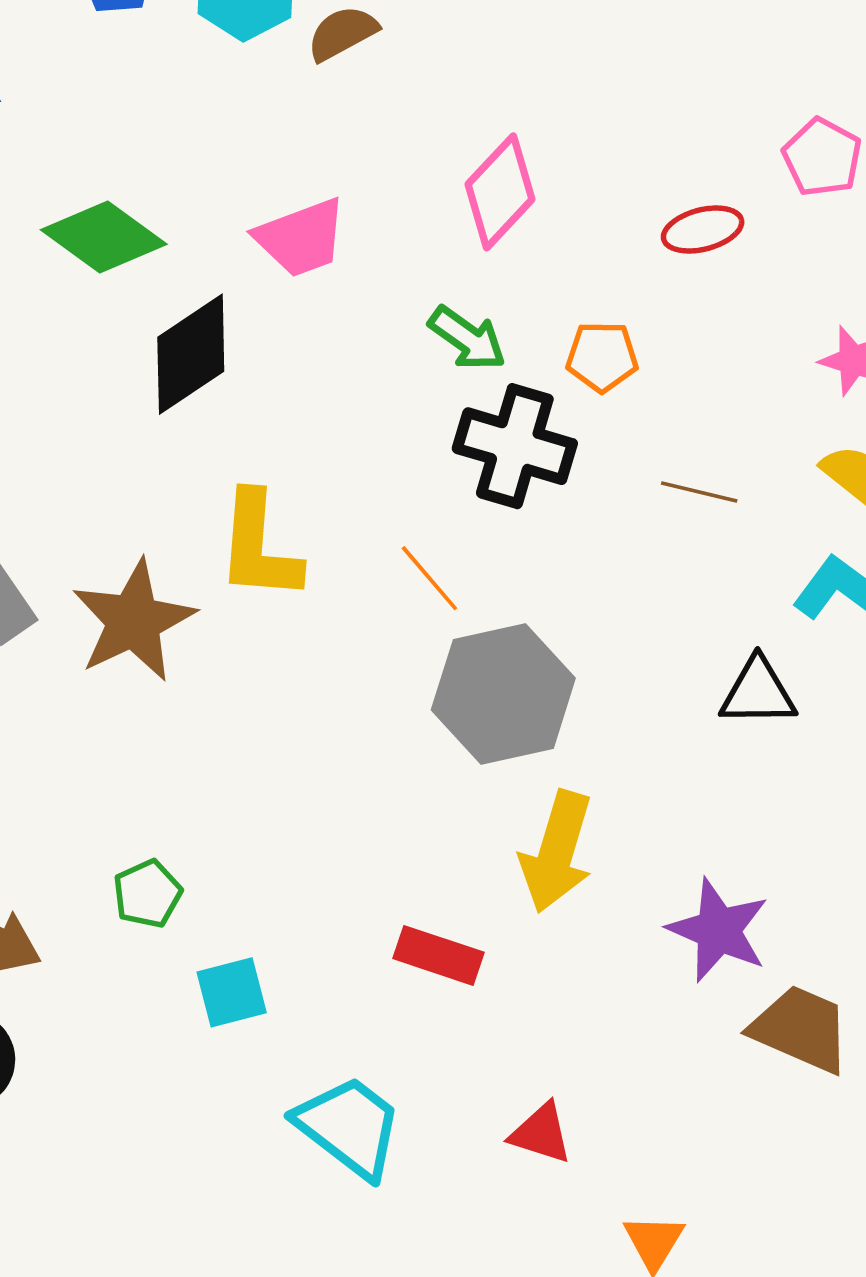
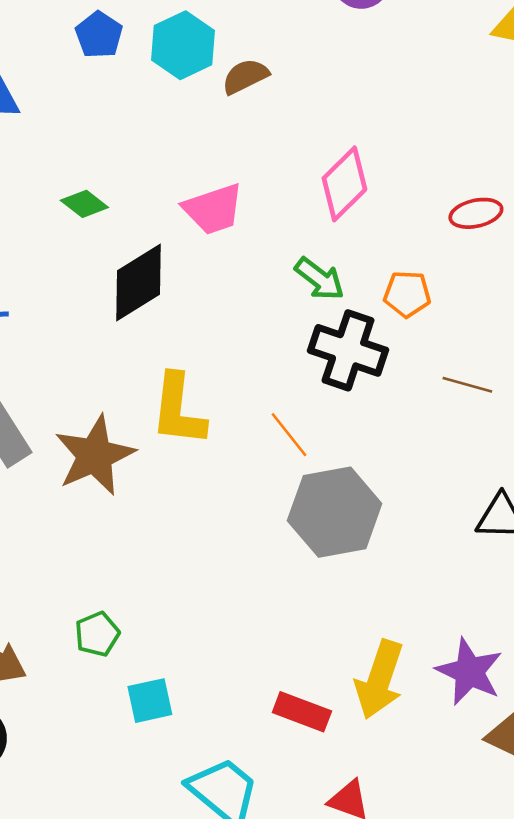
green diamond: (104, 237) -> (84, 204), size x0.6
yellow arrow: (557, 852) -> (379, 680), moved
red rectangle: (438, 955) -> (302, 712), moved

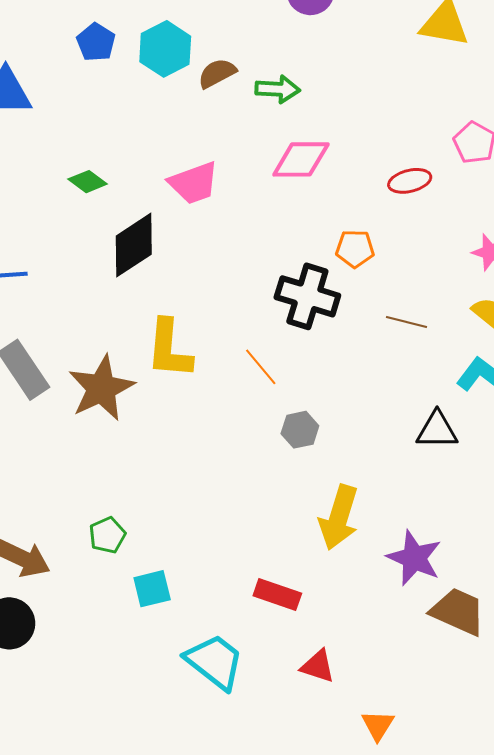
pink diamond: (344, 184) -> (301, 159), turned 46
green arrow: (320, 279) -> (278, 89), moved, turned -33
gray hexagon: (335, 512) -> (300, 430), size x0.5
yellow arrow: (379, 680) -> (339, 517), moved

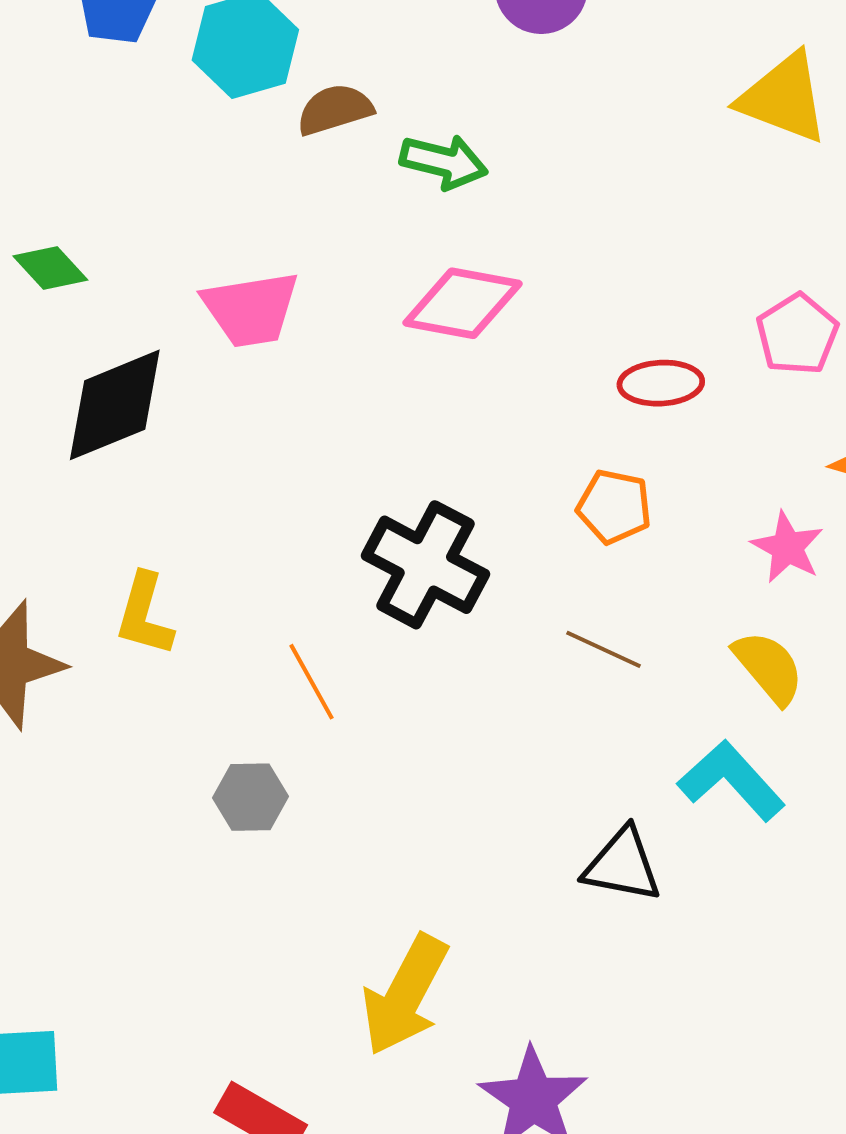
orange pentagon: (355, 249) -> (614, 507), moved
yellow L-shape: (169, 349) -> (144, 615), size x0.7
gray hexagon: (300, 430) -> (251, 797), moved

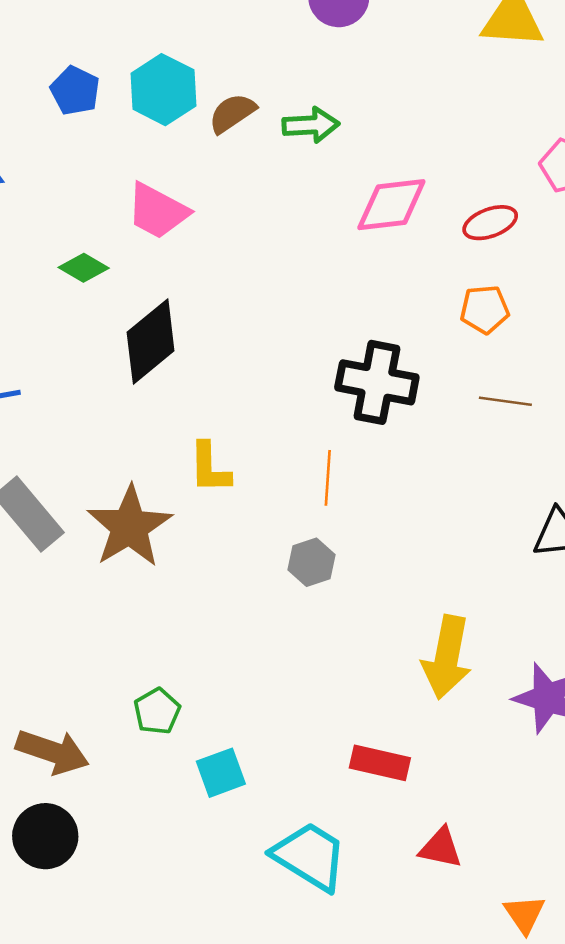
pink diamond: (463, 303) -> (391, 205), moved
pink trapezoid: (251, 309) -> (158, 211), moved, turned 54
orange line: (312, 682) -> (328, 478), turned 50

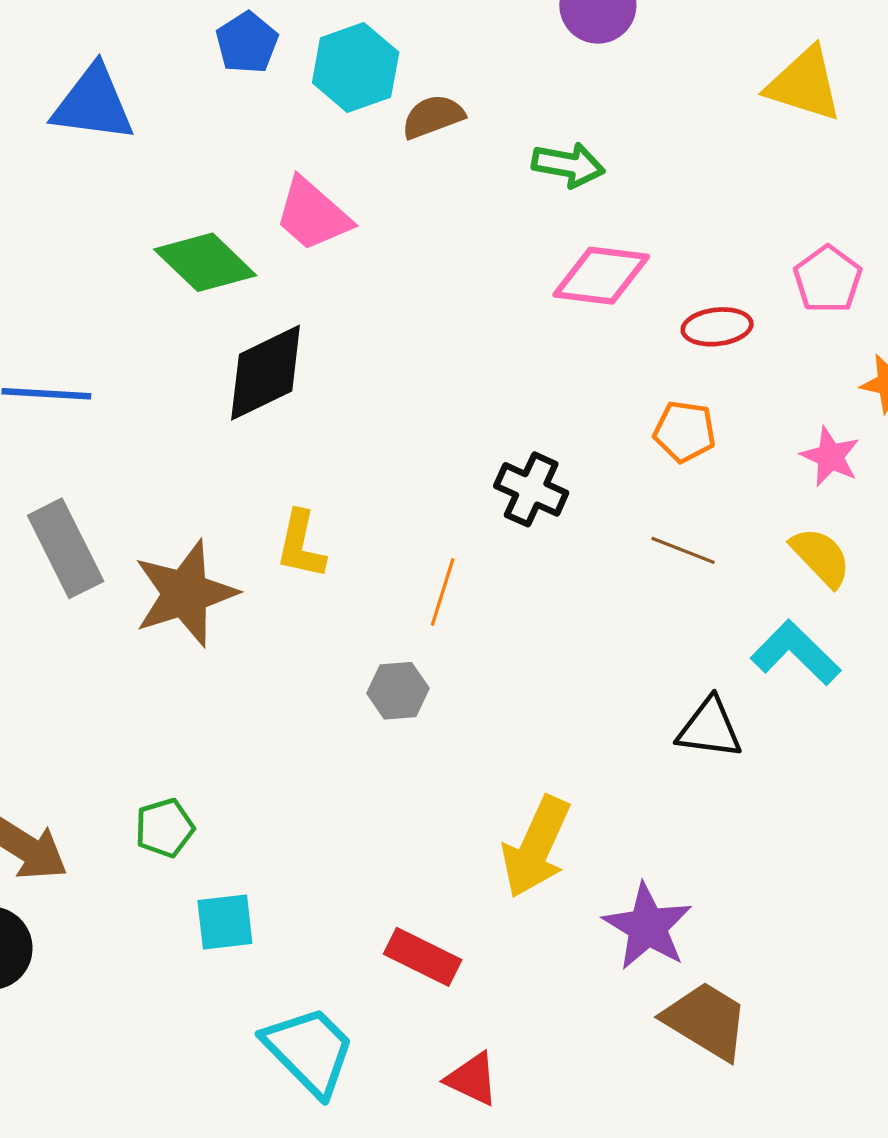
green arrow: (311, 125) -> (568, 165), moved
green diamond: (84, 268) -> (205, 262), size x1.6
black cross: (377, 382) -> (531, 489), size x0.7

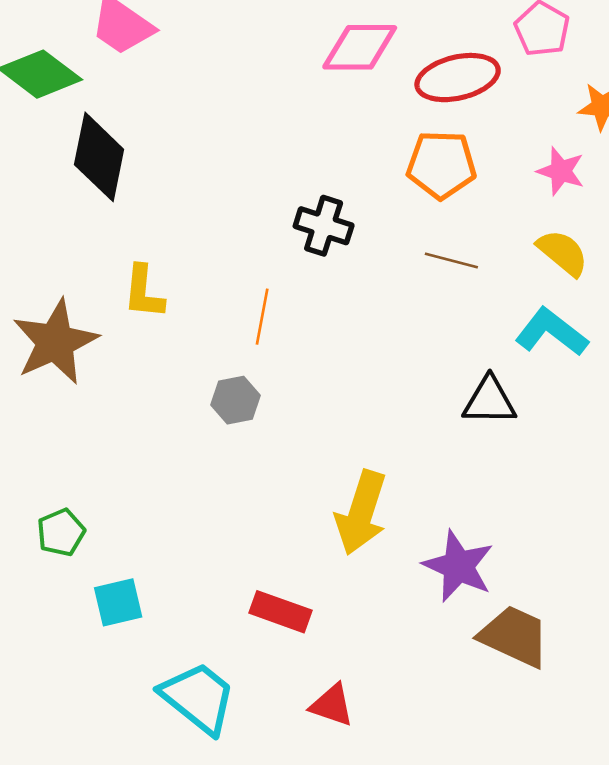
red ellipse: (717, 327) -> (458, 78), size x1.5
black diamond: (266, 373) -> (99, 157), turned -46
orange pentagon: (685, 432) -> (441, 165), size x1.4

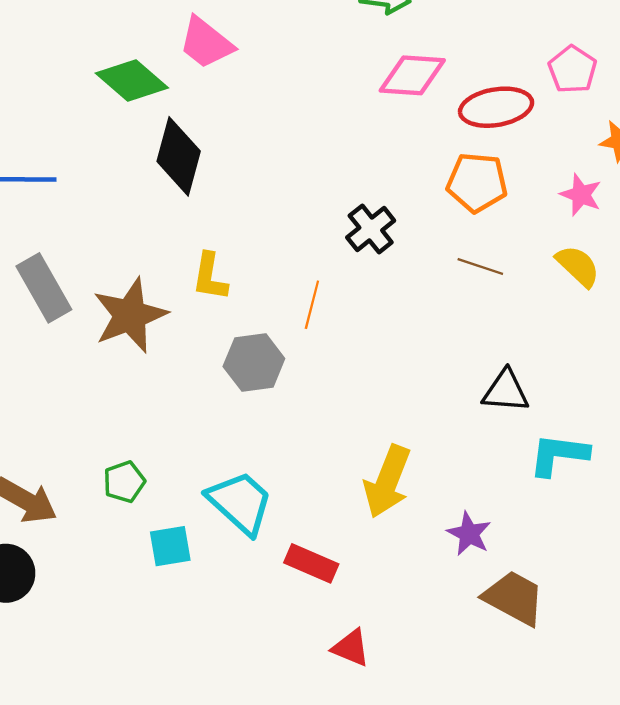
black cross: (324, 226) -> (371, 229), turned 30
cyan L-shape: (552, 332) -> (559, 455), moved, turned -34
gray hexagon: (235, 400) -> (254, 362), moved, size x1.4
purple star: (458, 566) -> (469, 534), size x0.7
cyan trapezoid: (198, 698) -> (240, 503), moved

